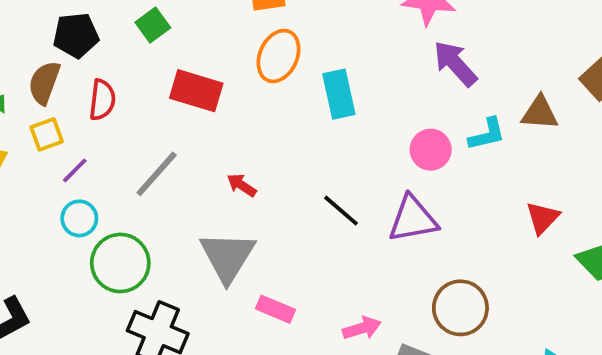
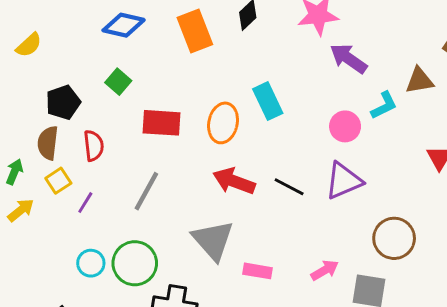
orange ellipse: (279, 56) -> (223, 123), moved
red arrow: (242, 185) -> (234, 181), moved, size x1.8
cyan circle: (79, 218) -> (91, 263), moved

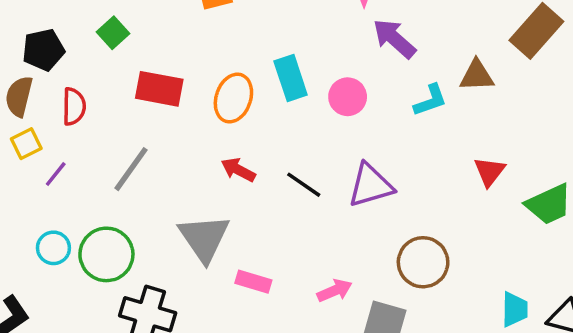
pink circle: (345, 126) -> (348, 97), moved
red arrow: (234, 181) -> (238, 170), size x0.7

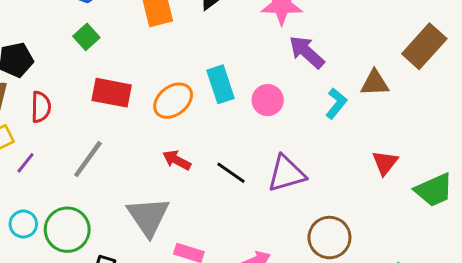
green square: (113, 33) -> (86, 37), moved
orange ellipse: (233, 98) -> (173, 101), turned 33
cyan L-shape: (430, 100) -> (336, 103), turned -32

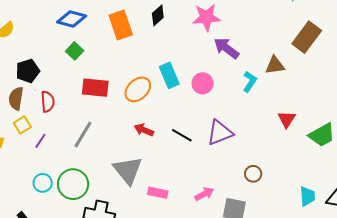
brown circle: (329, 238) -> (253, 174), size x0.6

